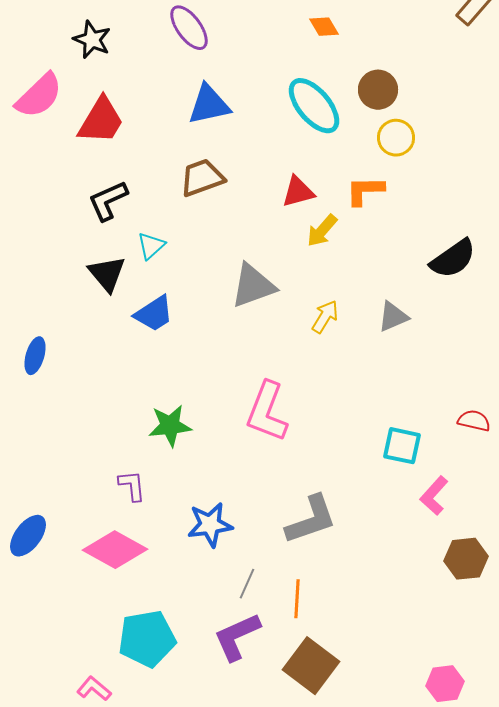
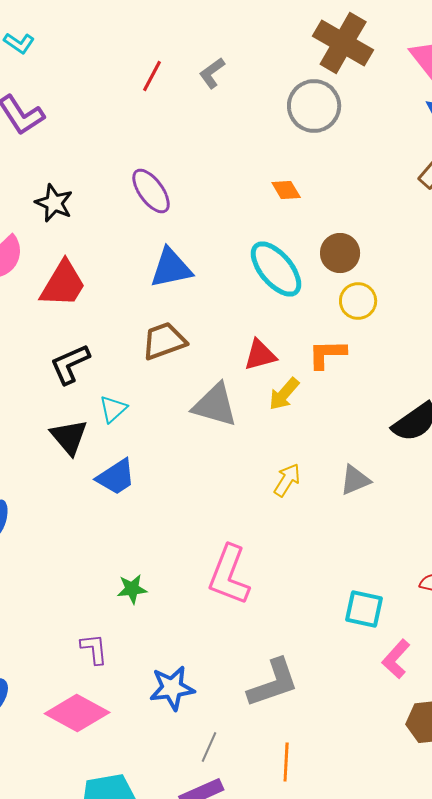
gray triangle: (253, 286) -> (215, 405), moved, turned 36
green star: (170, 426) -> (132, 589), size x0.7
orange line: (297, 599) -> (286, 762), moved

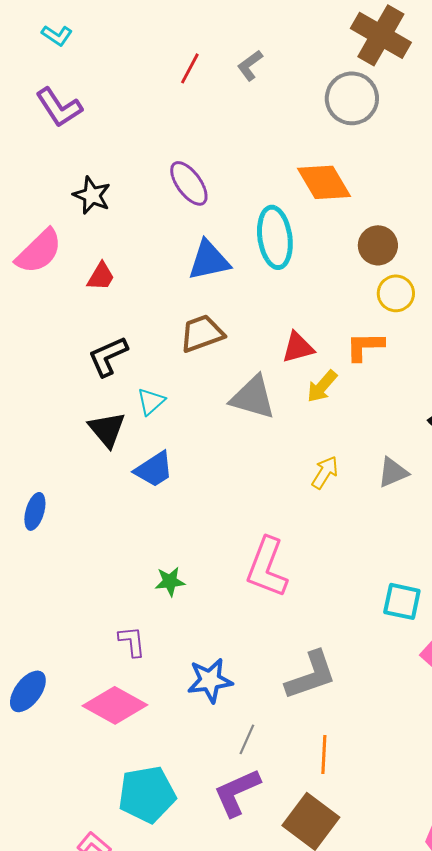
orange diamond: (286, 190) -> (324, 182), size x1.8
cyan ellipse: (276, 269) -> (275, 237), moved, turned 32
red trapezoid: (63, 284) -> (101, 276), size x0.6

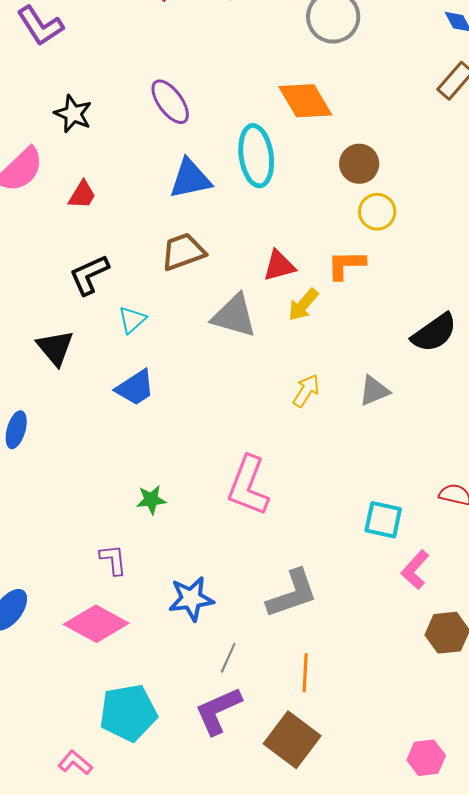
black triangle: (107, 429) -> (55, 348), moved

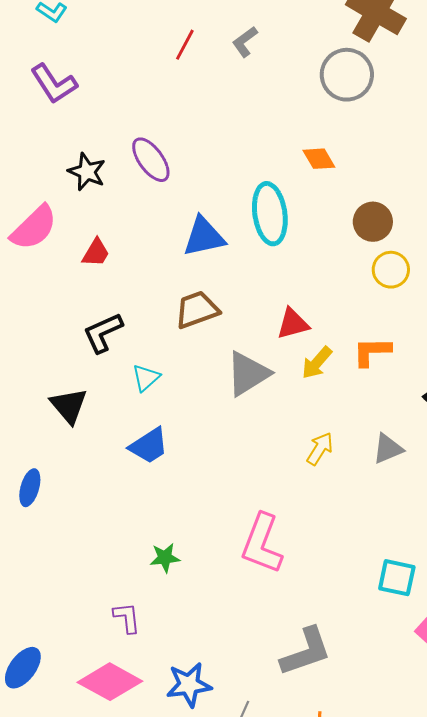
orange diamond: (305, 101) -> (319, 159), size x0.6
purple ellipse: (170, 102) -> (151, 160), moved
orange L-shape: (346, 265) -> (372, 352), moved
gray triangle: (234, 316) -> (248, 374), turned -48
blue star: (191, 599) -> (189, 685), moved

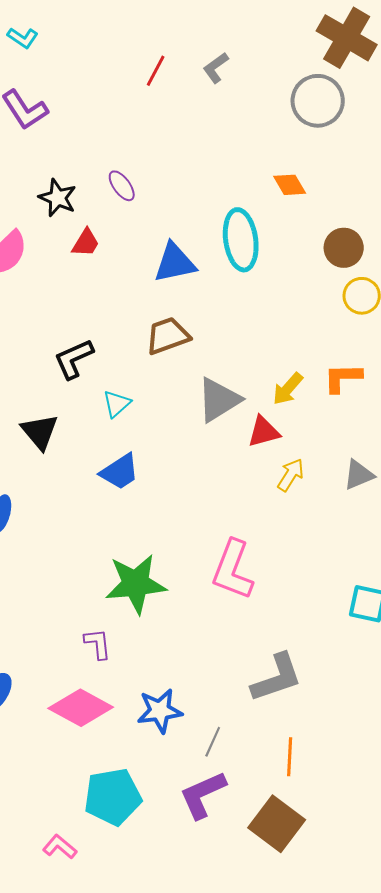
purple ellipse: (151, 160) -> (122, 186), size x0.7
red trapezoid: (96, 253) -> (86, 243), moved
red triangle: (293, 324) -> (264, 432), moved
green star: (165, 558) -> (136, 584), size x2.0

